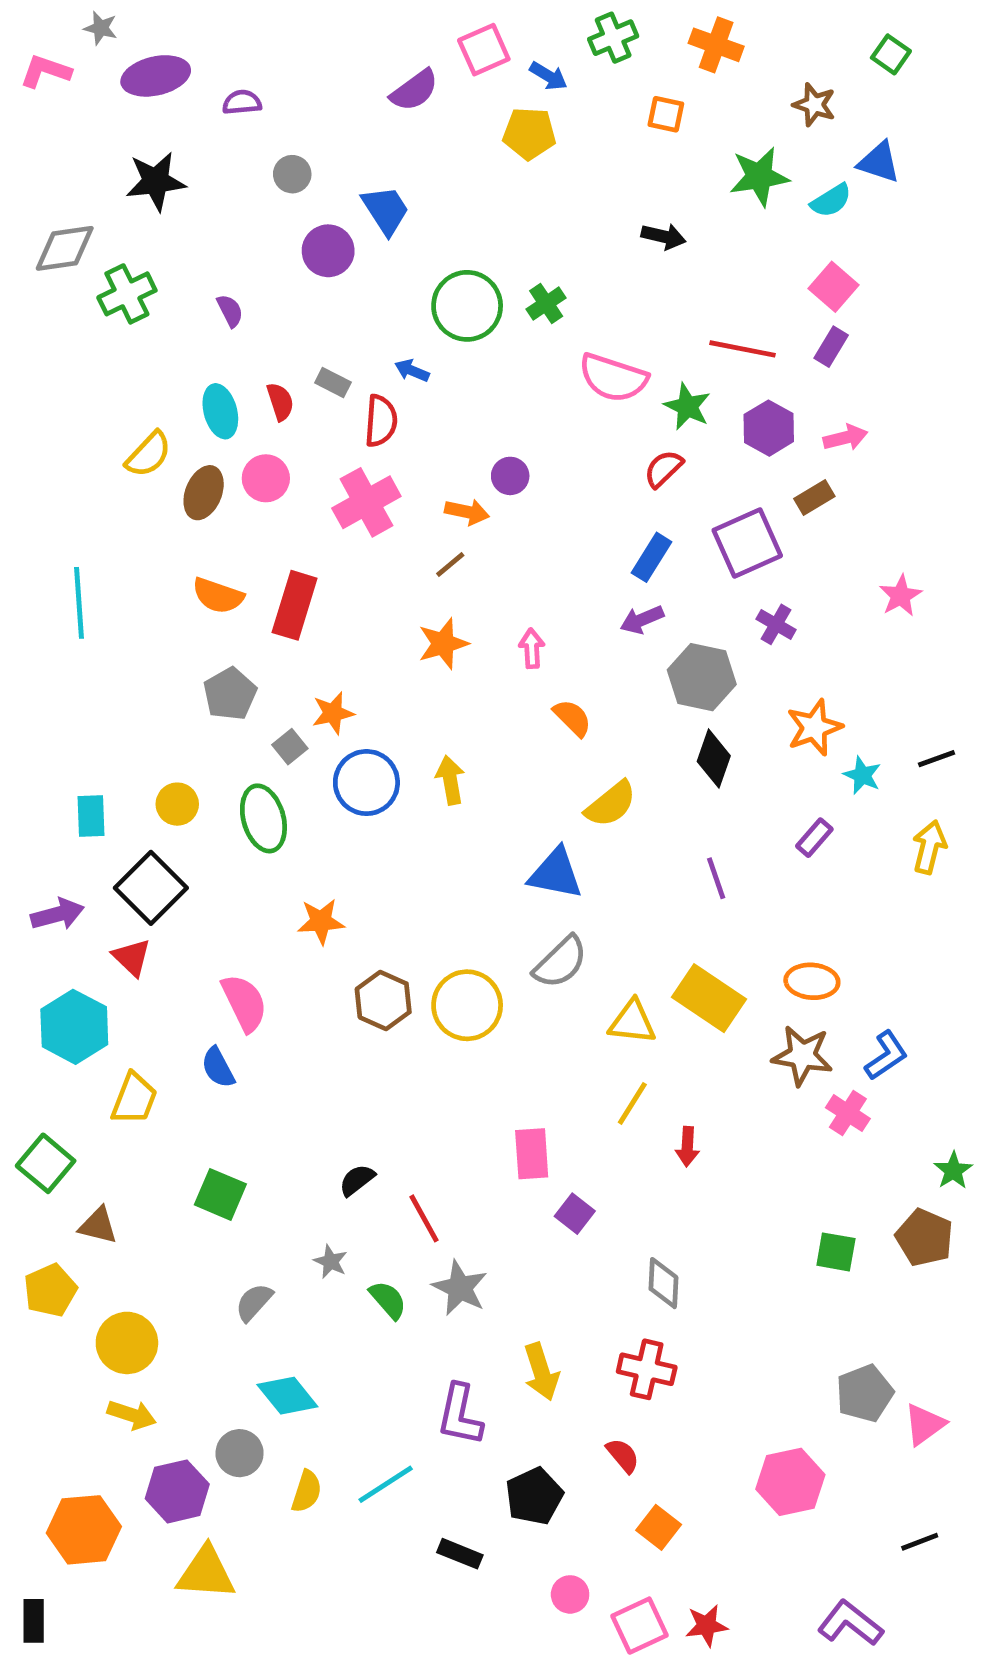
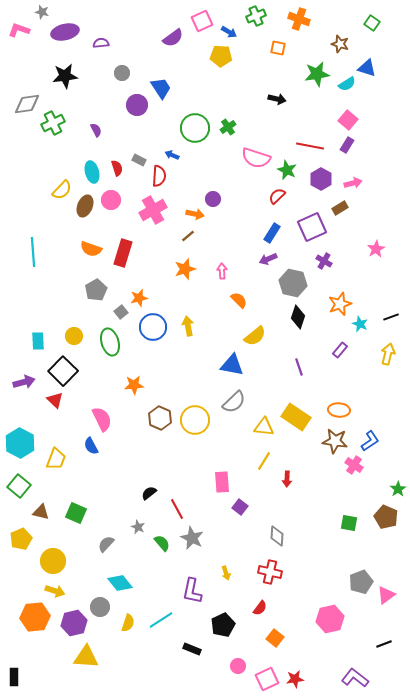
cyan hexagon: (74, 1027) -> (20, 443), moved
green square: (220, 1194) -> (76, 513), moved
yellow arrow: (541, 1372) -> (226, 573), size x0.6
red semicircle: (623, 1456) -> (260, 608), turned 77
orange hexagon: (84, 1530) -> (35, 617), moved

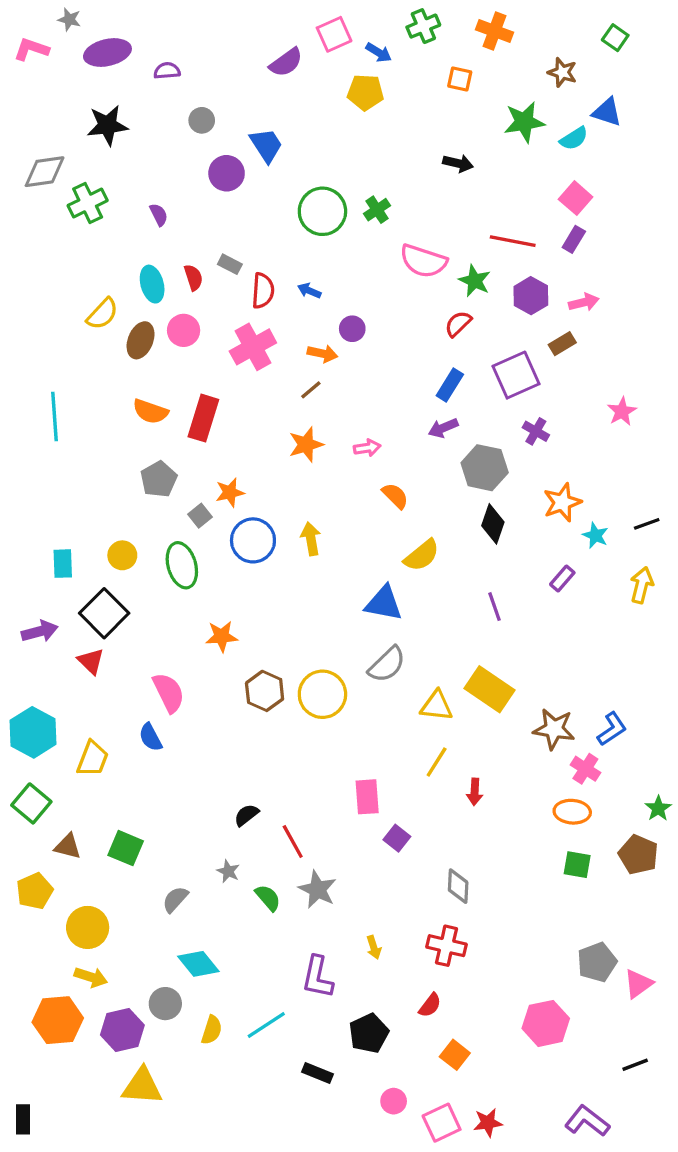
blue arrow: (172, 155) -> (309, 291), moved
pink arrow: (222, 271) -> (367, 448), turned 84
orange ellipse: (339, 410) -> (572, 812), moved

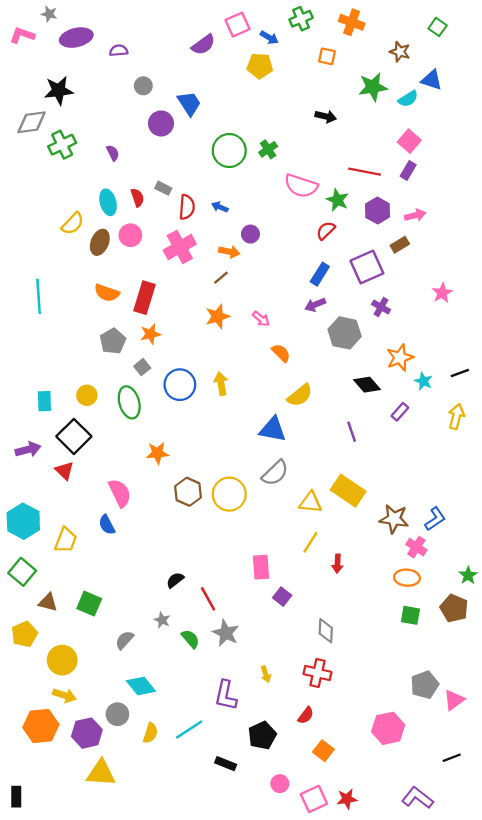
black star: (107, 125) -> (59, 90), moved
pink arrow: (367, 448) -> (261, 319), turned 48
orange star: (230, 492) -> (150, 334), moved
black diamond: (493, 524) -> (367, 385), moved, turned -60

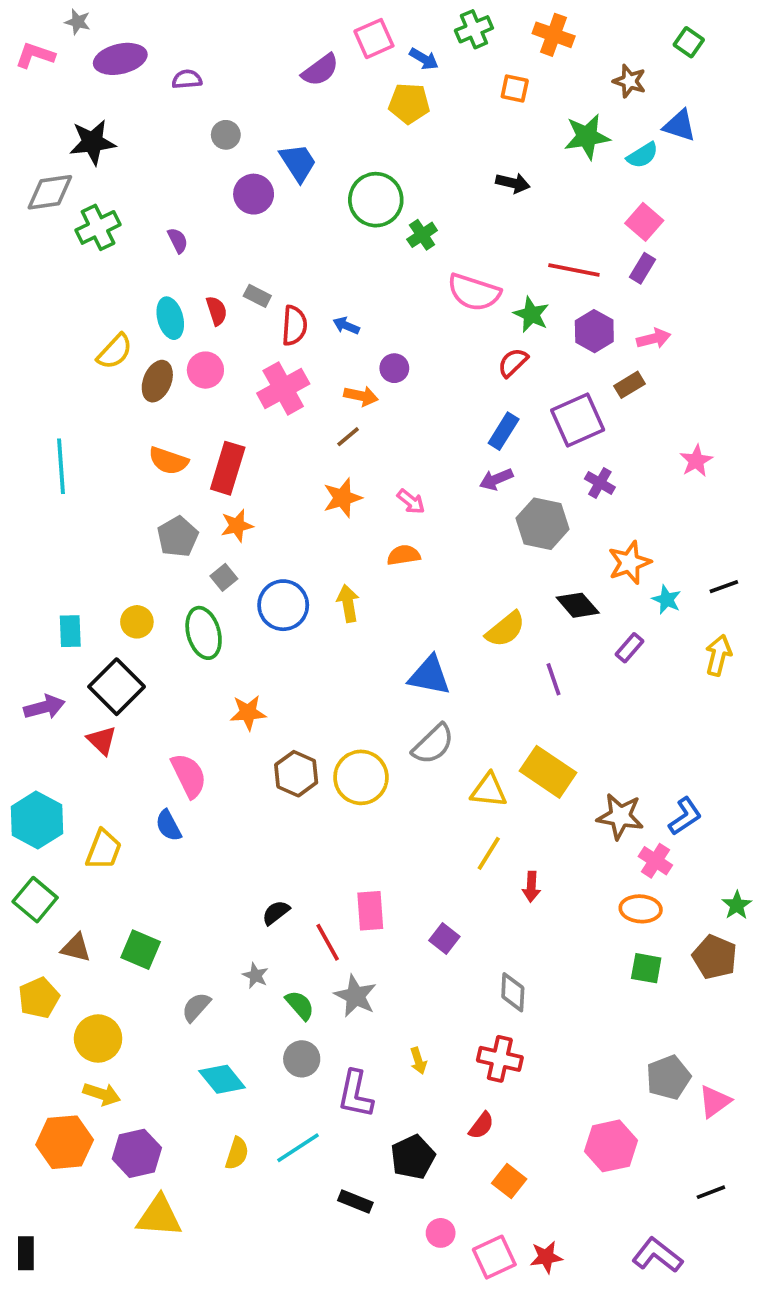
green circle: (229, 151) -> (376, 200), moved
orange semicircle: (281, 353) -> (404, 555), moved, turned -54
yellow semicircle: (300, 395) -> (505, 629), moved
pink rectangle: (261, 567) -> (370, 911), moved
gray circle: (117, 714) -> (302, 1059), moved

